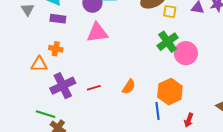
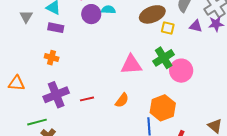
pink triangle: (97, 33) -> (131, 65), moved
orange triangle: (39, 64) -> (17, 83), moved
green line: (46, 114) -> (37, 122), turned -36

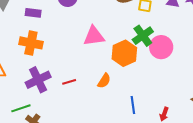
orange cross: (52, 58) -> (31, 43), size x1.6
pink triangle: (131, 65) -> (94, 36), moved
orange hexagon: (163, 108) -> (124, 53), moved

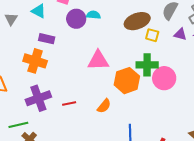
purple rectangle: (33, 13) -> (47, 39), moved
green cross: (143, 36) -> (147, 65), turned 30

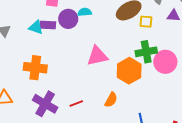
cyan triangle: (39, 11) -> (36, 27), moved
purple rectangle: (47, 39) -> (48, 25), moved
purple cross: (38, 98) -> (45, 104), turned -30

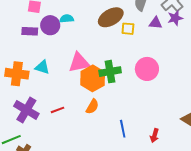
cyan triangle: (36, 27) -> (42, 67), moved
green cross: (146, 52) -> (110, 72), moved
orange hexagon: (129, 71) -> (93, 78), moved

